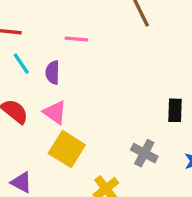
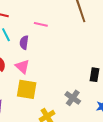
yellow square: (67, 149) -> (27, 89), turned -30

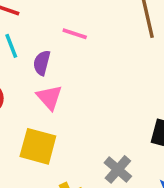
pink triangle: (22, 67) -> (49, 97), moved

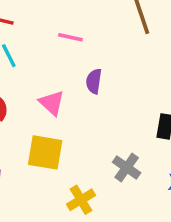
purple semicircle: (42, 63) -> (94, 81), moved

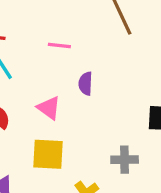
gray cross: (127, 167) -> (125, 160), turned -30

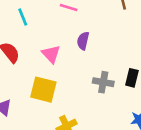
gray cross: (125, 160) -> (103, 82), moved

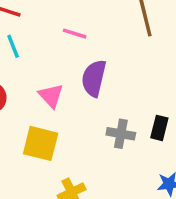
purple semicircle: (83, 41) -> (94, 78), size x1.5

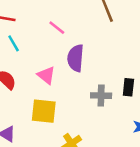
pink line: (75, 34) -> (57, 28), turned 30

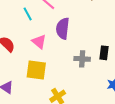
cyan line: (14, 43) -> (28, 14), moved

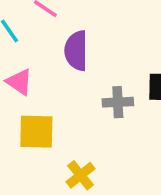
pink triangle: (39, 42) -> (19, 82), moved

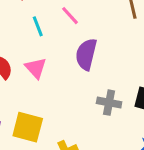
yellow square: (36, 132) -> (28, 127), moved

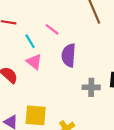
pink triangle: (36, 68) -> (34, 62), moved

